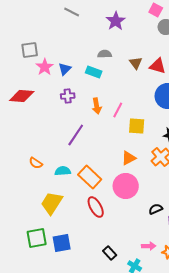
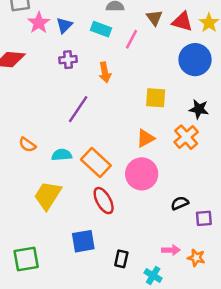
pink line: (118, 110) -> (132, 39), moved
green square: (37, 238) -> (26, 259), moved
blue square: (62, 243) -> (83, 241), moved
black rectangle: (110, 253) -> (121, 259), turned 56

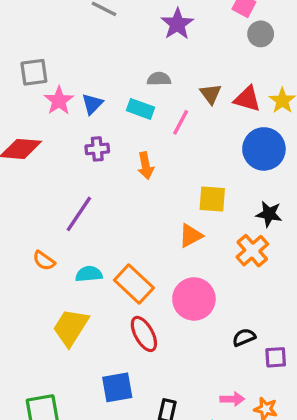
purple line: (78, 109) -> (79, 214), moved
orange triangle: (145, 138) -> (191, 236), moved

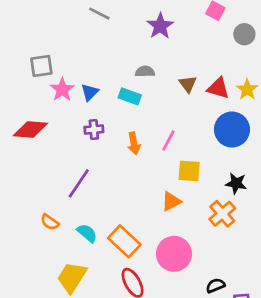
gray circle: (261, 34) -> (244, 34), moved
pink line: (181, 122) -> (168, 141), moved
cyan semicircle: (89, 274) -> (87, 233), turned 45

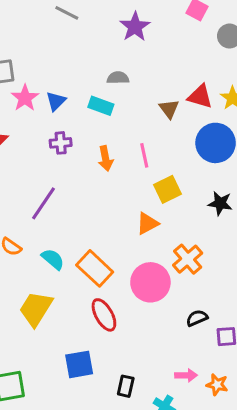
brown triangle: (188, 84) -> (169, 109), moved
pink line: (168, 141) -> (144, 155), turned -40
yellow square: (189, 171) -> (168, 189), turned -30
orange cross: (222, 214) -> (188, 259), moved

